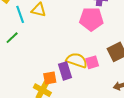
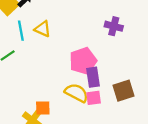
pink pentagon: (91, 19) -> (83, 61), moved, turned -30
purple rectangle: (65, 71) -> (93, 77), moved

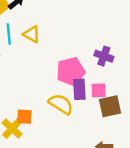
purple cross: (114, 26) -> (104, 56), moved
pink square: (94, 98) -> (99, 90), moved

